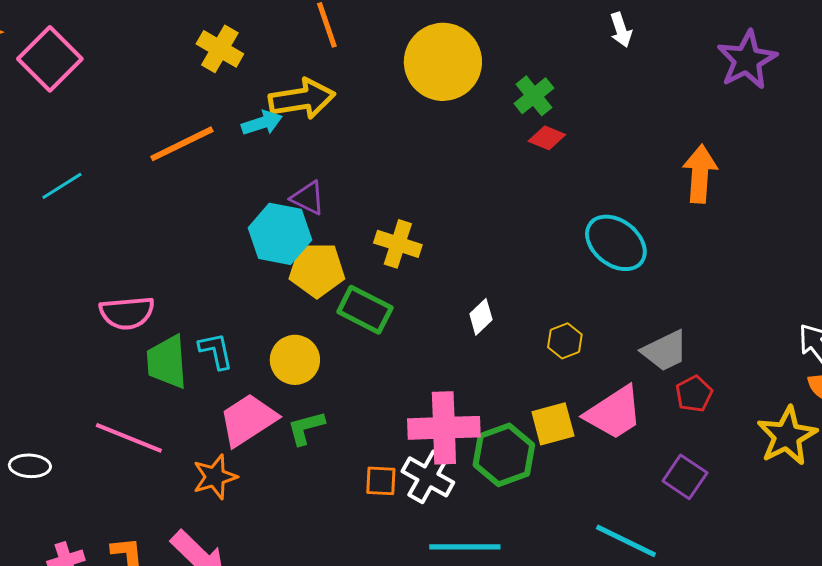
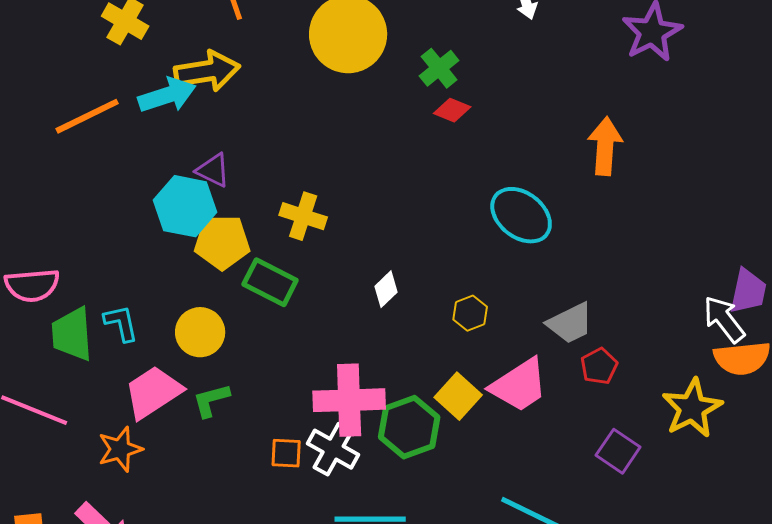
cyan arrow: (262, 123) -> (167, 95), size x1.4
yellow square: (553, 424) -> (458, 396), turned -33
purple square: (685, 477) -> (618, 451), moved

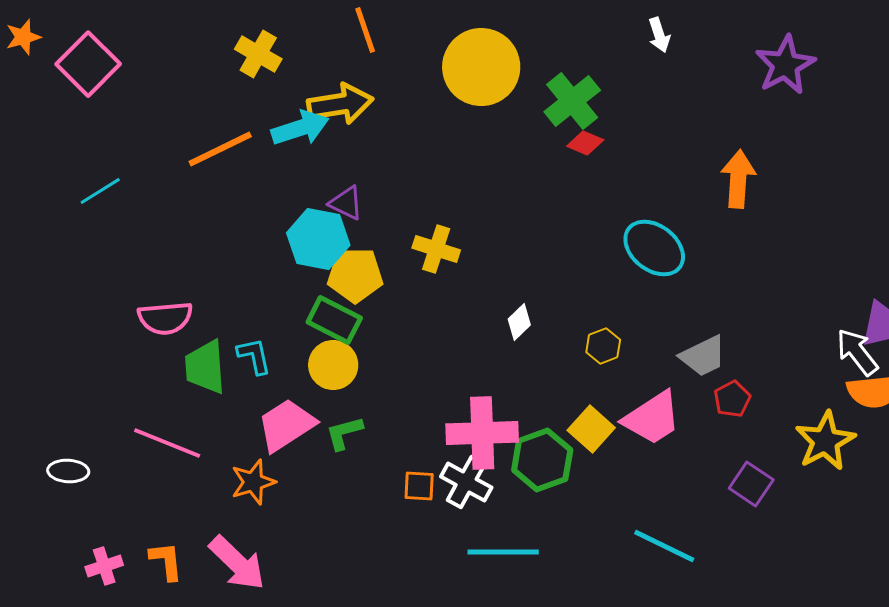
green cross: (439, 68) -> (572, 101), size x1.4
green rectangle: (270, 282) -> (334, 320), moved

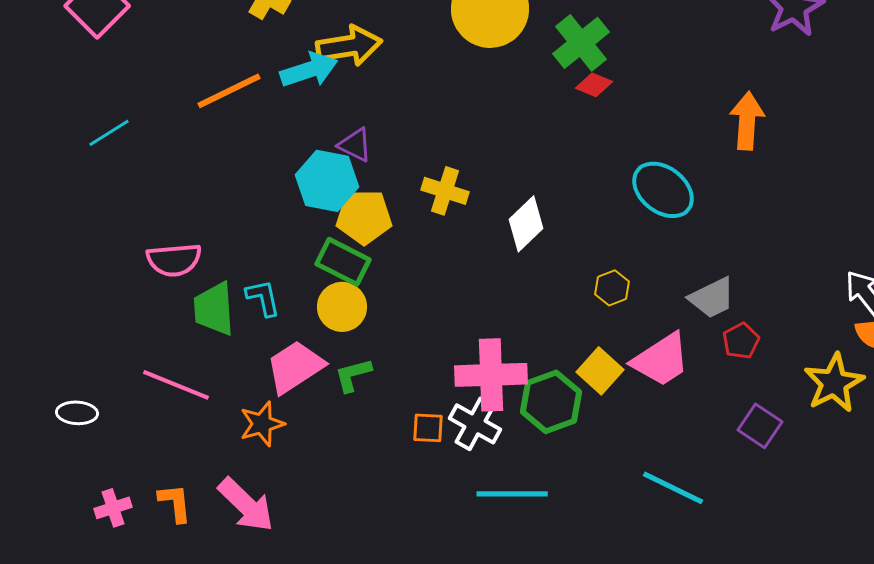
white diamond: (519, 322) -> (526, 224), moved, size x1.5

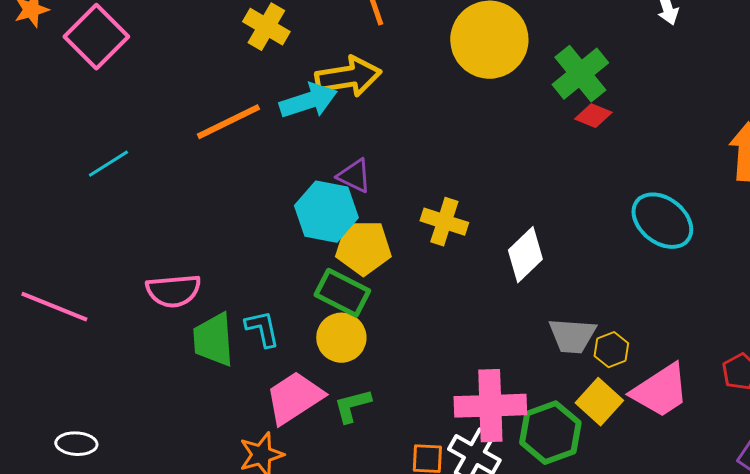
yellow hexagon: (612, 288) -> (611, 350), moved
gray trapezoid: (712, 298) -> (572, 336), moved, turned 30
pink line: (176, 385) -> (54, 307), moved

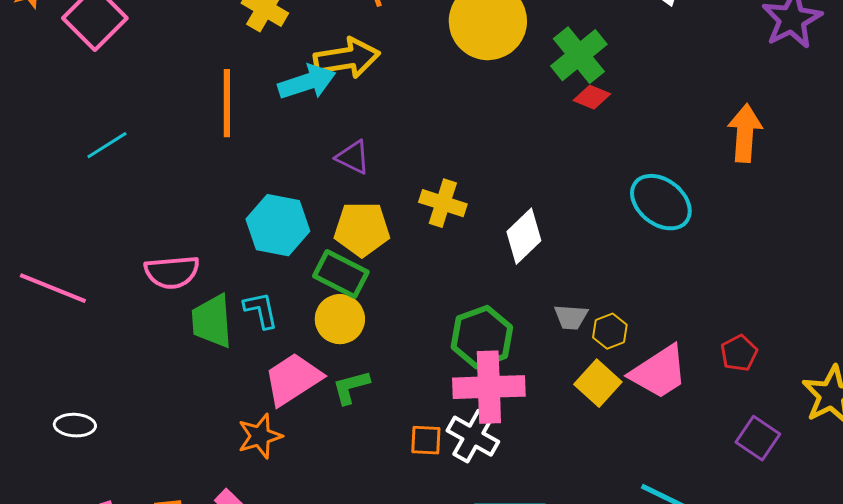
orange line: (228, 122) -> (227, 103), turned -64
cyan hexagon: (326, 212) -> (278, 225), moved
gray trapezoid: (572, 336) -> (571, 317), size x0.7
green hexagon: (550, 433) -> (482, 337), moved

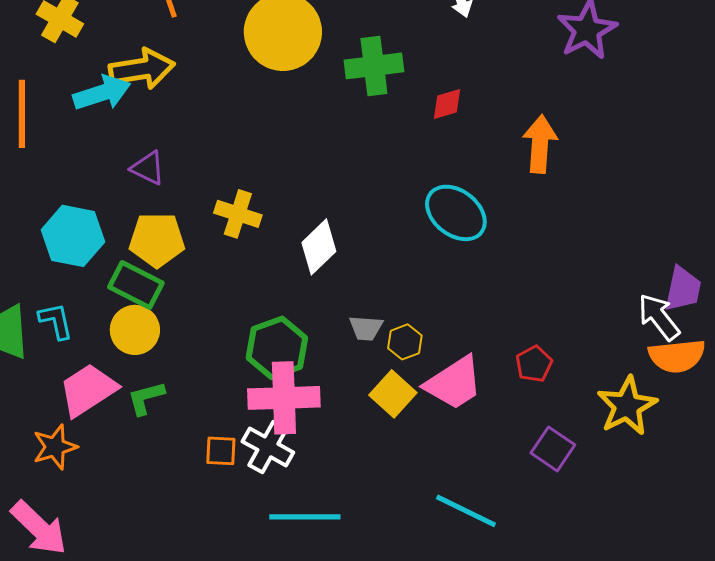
green cross: (579, 55) -> (374, 66), turned 32
red diamond: (592, 97) -> (447, 104), moved, turned -39

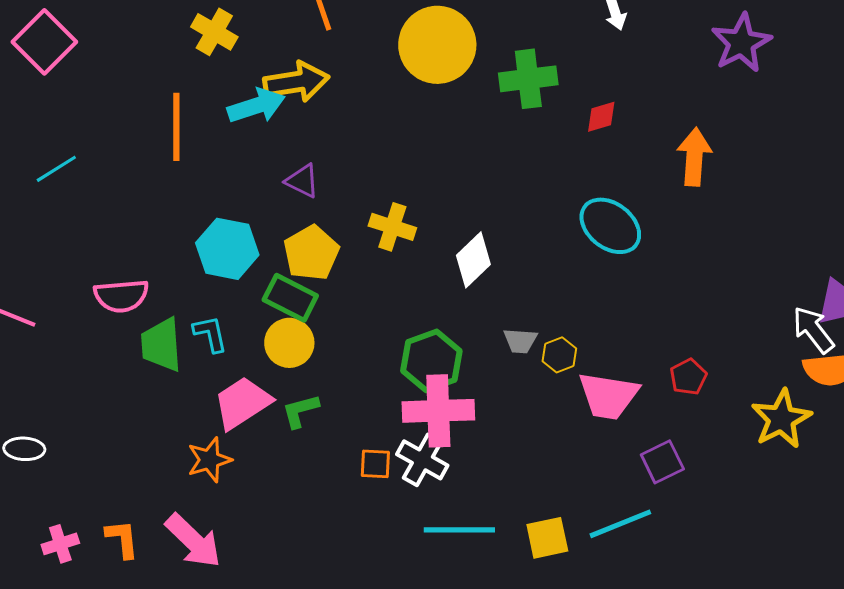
yellow pentagon: (157, 240) -> (311, 253), turned -30
pink trapezoid: (454, 383) -> (608, 396), turned 42
yellow square: (393, 394) -> (547, 538), moved, turned 36
purple square: (553, 449) -> (662, 462), moved, turned 30
cyan line: (466, 511) -> (620, 524), turned -48

